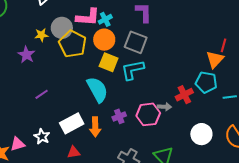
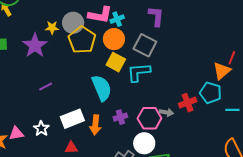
purple star: (26, 55) -> (35, 45), size x1.4
white circle: (201, 134) -> (144, 143), moved

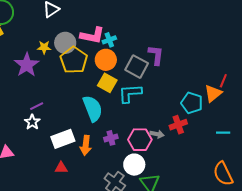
purple L-shape: (156, 16) -> (156, 55), moved
cyan pentagon: (211, 93) -> (192, 103), moved
white star: (41, 129) -> (32, 122), moved

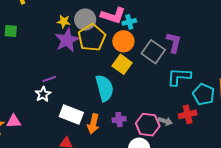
purple star: (27, 65) -> (67, 40), moved
cyan L-shape: (130, 93) -> (179, 77), moved
white rectangle: (63, 139) -> (71, 115), turned 35

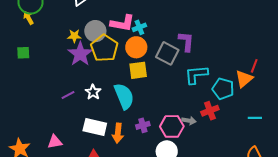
yellow square: (122, 64) -> (138, 70), turned -36
white star: (43, 94) -> (93, 92), moved
pink triangle: (14, 121) -> (55, 142), moved

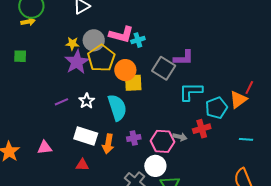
yellow arrow: (28, 18) -> (28, 22), turned 104
purple L-shape: (186, 42) -> (184, 58), turned 80
orange circle: (136, 47) -> (125, 70), moved
cyan pentagon: (223, 89) -> (216, 108), turned 30

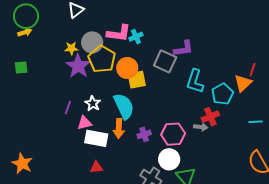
cyan L-shape: (191, 92) -> (195, 81), turned -65
purple line: (61, 102) -> (68, 108), turned -40
gray arrow: (180, 137) -> (201, 127), moved
orange arrow: (108, 144) -> (119, 128), moved
pink triangle: (45, 148) -> (85, 123), moved

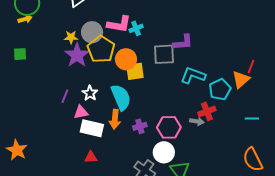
gray square: (165, 61) -> (164, 54), turned -30
cyan L-shape: (195, 81) -> (193, 75), turned 90

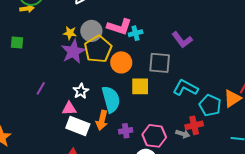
purple L-shape: (183, 42) -> (182, 40), moved, turned 50
yellow square: (135, 71) -> (140, 86), moved
cyan pentagon: (220, 89) -> (210, 105), turned -30
purple line: (65, 96) -> (41, 88), moved

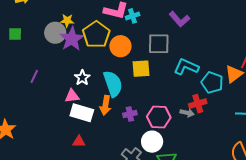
gray circle: (91, 31) -> (55, 33), moved
purple line: (41, 88) -> (34, 76), moved

